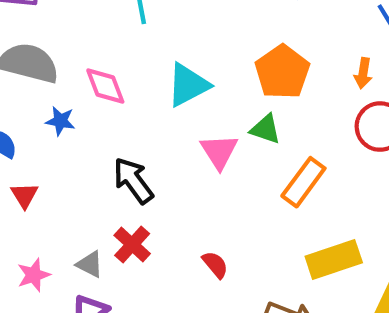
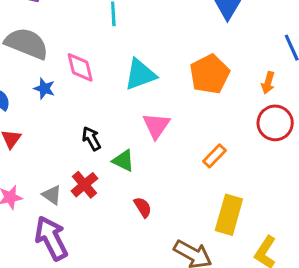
green triangle: (265, 129) -> (123, 161), moved
black arrow: (133, 181) -> (91, 139), size x0.7
orange rectangle: (303, 182) -> (214, 156), size x0.7
yellow rectangle: (334, 259) -> (229, 215), turned -63

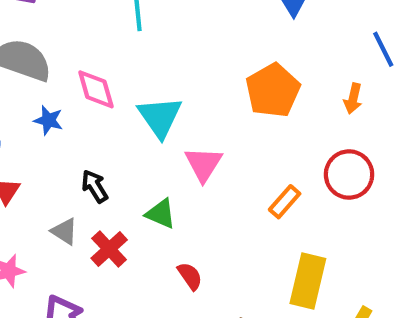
cyan triangle: (140, 75) -> (160, 117), moved, turned -42
red circle: (275, 123) -> (349, 174), moved
black arrow: (91, 139) -> (95, 186), moved
gray triangle: (52, 195) -> (64, 231), moved

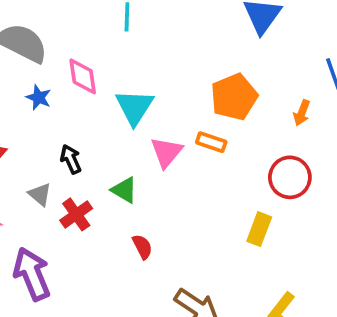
orange rectangle: (285, 202) -> (211, 142), moved, turned 60
yellow rectangle: (308, 281) -> (259, 229), moved, size x0.7

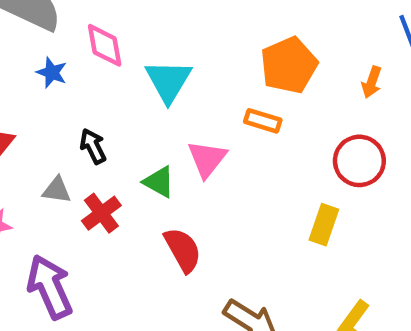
pink triangle: (166, 152) -> (207, 159), moved
gray triangle: (40, 194) -> (57, 190), turned -30
red semicircle: (142, 247) -> (183, 250), size x1.5

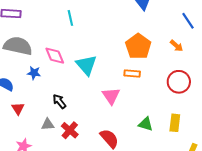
orange arrow: (372, 82) -> (177, 46), turned -56
green triangle: (159, 182) -> (146, 124), moved
yellow rectangle: (324, 225) -> (175, 123), moved

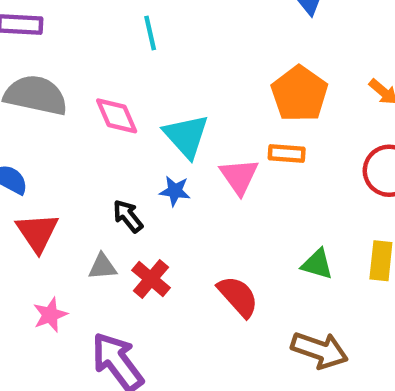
blue star: (34, 73) -> (175, 191), moved
pink triangle: (111, 96) -> (239, 176), moved
red triangle: (18, 109) -> (37, 232), size x1.5

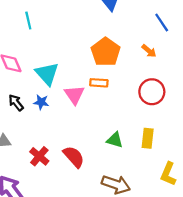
black arrow: (128, 216) -> (16, 103), moved
red cross: (151, 279) -> (39, 156), moved

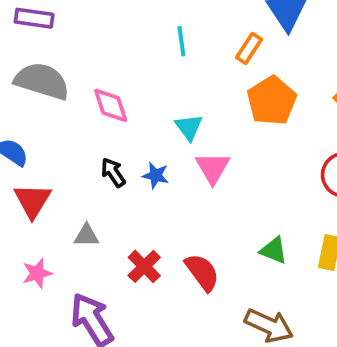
cyan line: (28, 20) -> (181, 41), moved
cyan triangle: (47, 74) -> (189, 127), moved, size x0.7
orange rectangle: (99, 83) -> (249, 48), moved, turned -66

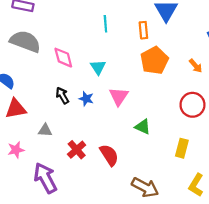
orange rectangle: (249, 48) -> (143, 30), turned -42
cyan triangle: (189, 127) -> (98, 67), moved
red triangle: (32, 201) -> (16, 109), turned 45
green triangle: (274, 250) -> (143, 127), moved

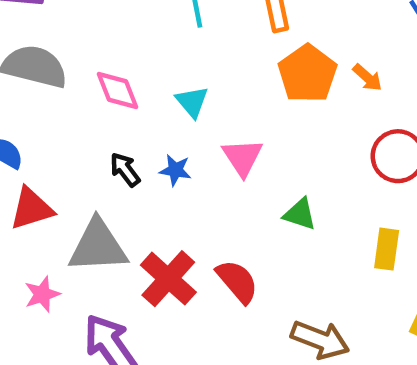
orange arrow: (196, 66) -> (367, 78), moved
gray triangle: (45, 130) -> (98, 246), size x2.0
red cross: (77, 150) -> (168, 279), size x1.4

